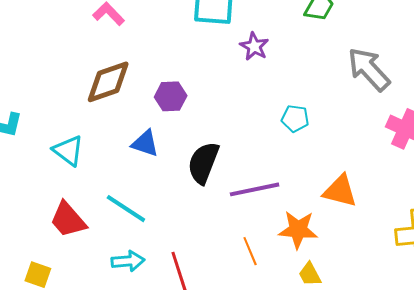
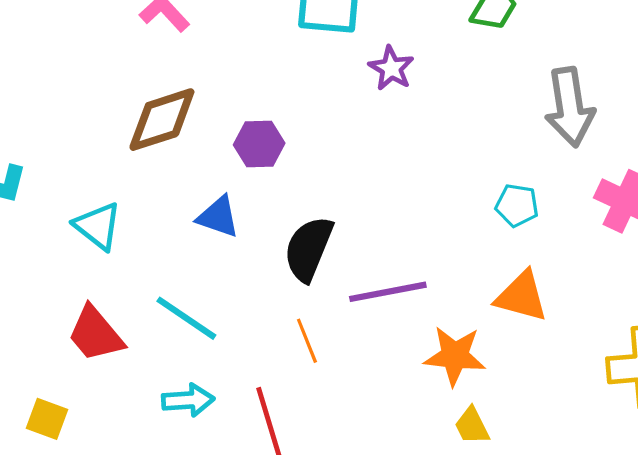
gray arrow: (369, 69) -> (570, 107), turned -147
cyan pentagon: (295, 118) -> (517, 205), moved
orange line: (250, 251) -> (307, 341), moved

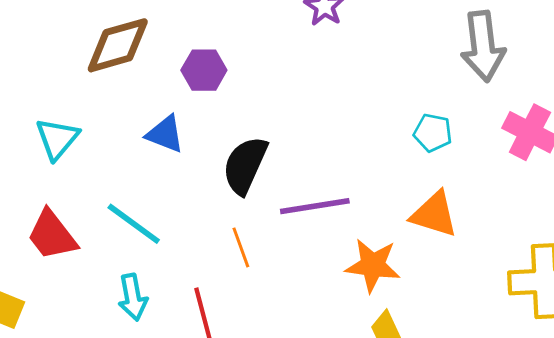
cyan triangle: (98, 226) -> (57, 139), turned 30
cyan arrow: (188, 400) -> (133, 297), turned 81

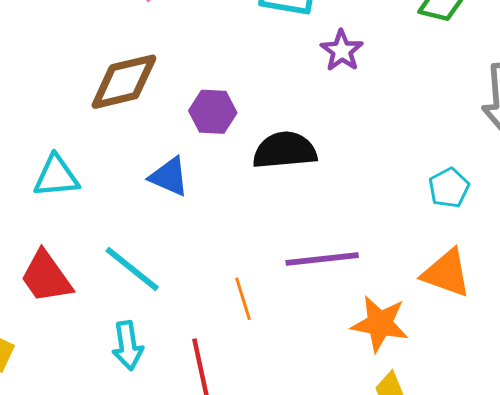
cyan pentagon: (433, 133) -> (449, 188), turned 30
cyan triangle: (57, 139) -> (56, 176), turned 42
black semicircle: (245, 165) -> (285, 150), moved, turned 58

